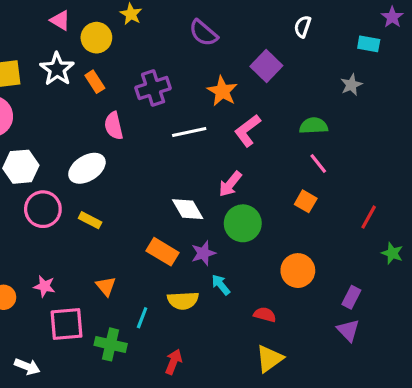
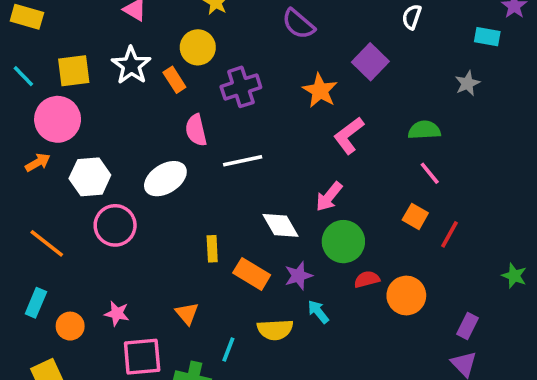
yellow circle: (96, 38) -> (198, 47), moved
white line: (189, 132) -> (243, 161), moved
red line: (369, 217) -> (449, 234), moved
yellow rectangle: (90, 220) -> (212, 249), moved, turned 60
red semicircle: (265, 315) -> (367, 279), moved, turned -30

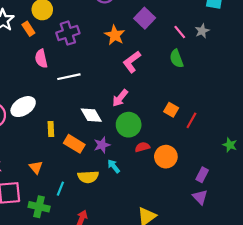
green semicircle: (424, 130) -> (177, 59), turned -108
pink line: (430, 173) -> (180, 32), moved
white ellipse: (165, 179) -> (23, 107), moved

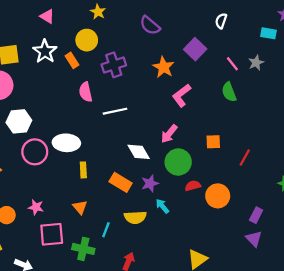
white ellipse: (23, 107) -> (66, 143), turned 35
orange square: (171, 110) -> (213, 142), moved, turned -32
yellow rectangle: (51, 129) -> (83, 170), moved

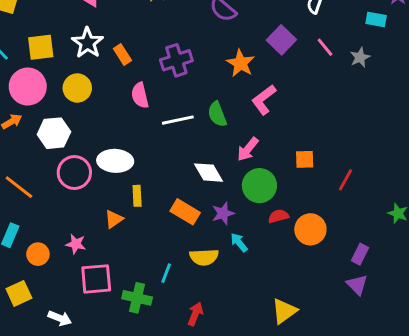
yellow circle: (87, 40) -> (77, 88), moved
pink line: (232, 64) -> (325, 47), moved
green semicircle: (229, 92) -> (217, 114), moved
orange triangle: (80, 207) -> (114, 219), moved, turned 35

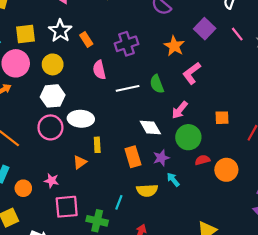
white hexagon: (54, 133) -> (53, 96), moved
orange rectangle: (185, 212) -> (133, 157), turned 42

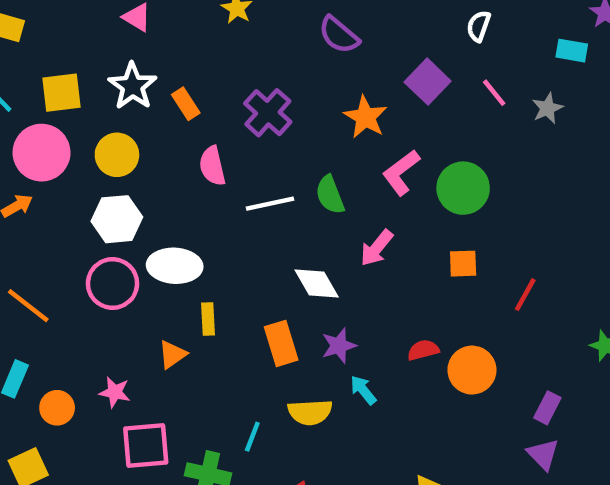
purple cross: (126, 44) -> (268, 113), turned -30
green circle: (188, 137) -> (463, 188), moved

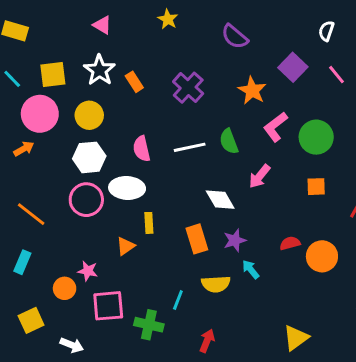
pink semicircle: (212, 166) -> (142, 149), moved
orange circle: (57, 408) -> (65, 288), moved

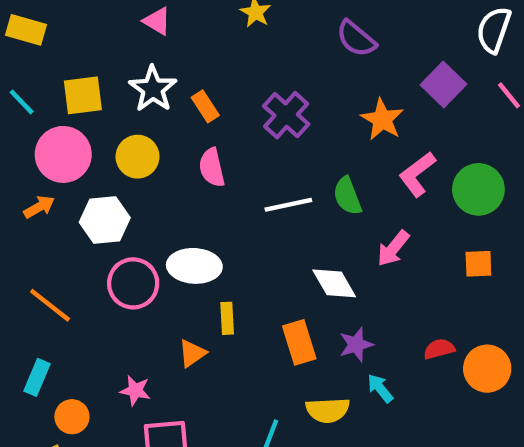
white semicircle: (326, 31) -> (494, 30), size x1.5
pink semicircle: (142, 149) -> (212, 168), moved
white hexagon: (89, 157) -> (105, 220), moved
orange circle: (65, 288) -> (72, 417), moved

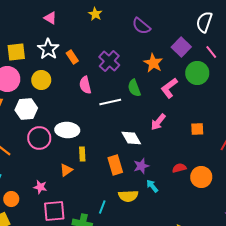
pink semicircle: (212, 168) -> (85, 85), moved
green circle: (478, 189) -> (197, 73), moved
green semicircle: (347, 196) -> (134, 88), moved

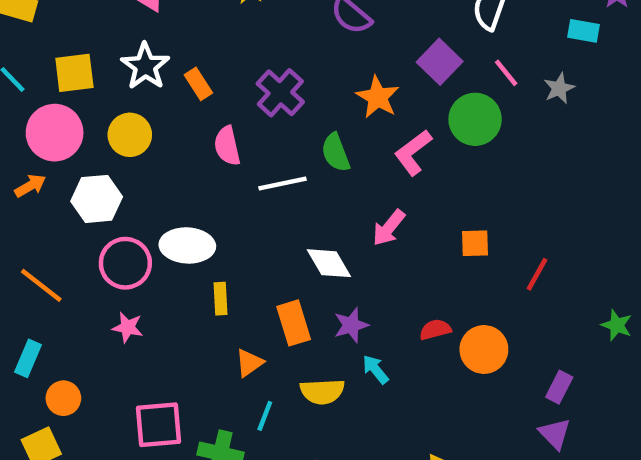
orange triangle: (66, 170) -> (249, 363), moved
pink star: (40, 187) -> (128, 327), moved

